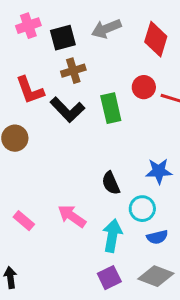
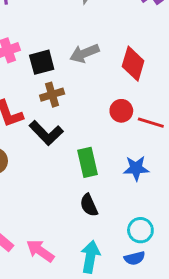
green rectangle: (111, 108) -> (87, 162), moved
blue star: (159, 171) -> (136, 168), moved
cyan circle: (142, 209) -> (140, 230), moved
pink arrow: (72, 216) -> (40, 251), moved

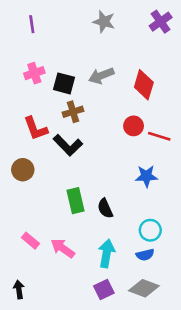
black square: (42, 62) -> (64, 83), turned 30
green rectangle: (87, 162) -> (76, 201), moved

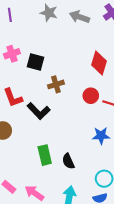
gray star: (104, 22) -> (49, 13), moved
gray arrow: (101, 76) -> (80, 17), moved, turned 42
brown cross: (73, 112) -> (56, 84), moved

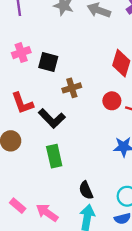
green rectangle: (45, 155) -> (54, 156), moved
black semicircle: (68, 161) -> (86, 190), moved

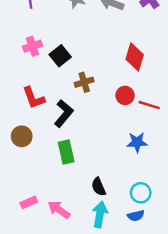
black square: (48, 62) -> (60, 56), turned 36
black L-shape: (52, 118) -> (64, 113), turned -96
pink rectangle: (18, 206) -> (29, 202), turned -63

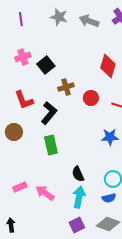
red circle: (125, 95) -> (91, 98), moved

